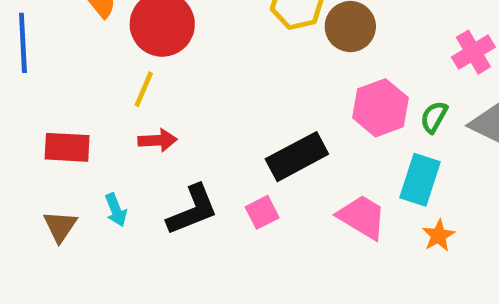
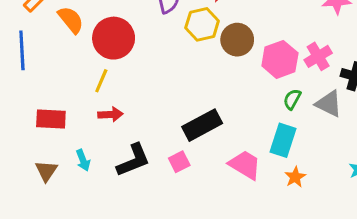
pink hexagon: (381, 108) -> (280, 59), moved

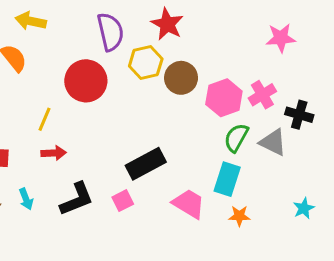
red circle: (114, 38) -> (86, 81), moved
green semicircle: (292, 99) -> (236, 138), size x1.4
orange star: (295, 177) -> (239, 216), turned 30

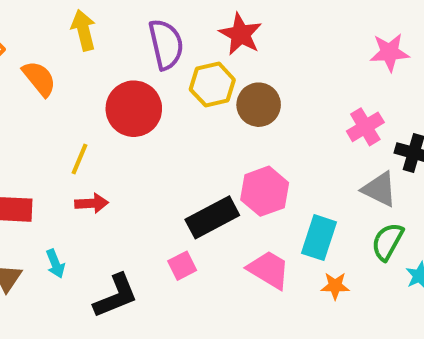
yellow arrow: (31, 21) -> (84, 30), moved, turned 64
pink hexagon: (224, 98) -> (265, 191), moved
green semicircle: (236, 138) -> (387, 242), moved
black L-shape: (77, 199) -> (116, 296), moved

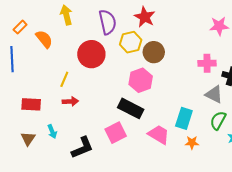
pink cross: (365, 127) -> (207, 63), turned 30
pink hexagon: (265, 191) -> (141, 80), moved
black rectangle: (212, 217) -> (131, 108), turned 55
pink square: (182, 266) -> (116, 133), size x1.5

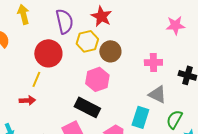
pink cross: (207, 63) -> (153, 62), moved
yellow line: (64, 79) -> (36, 79), moved
gray triangle: (214, 94) -> (157, 94), moved

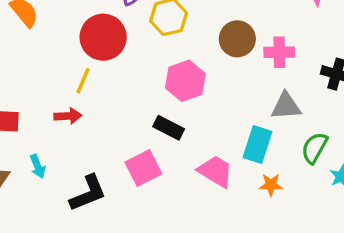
brown circle: (110, 51) -> (237, 39), moved
gray triangle: (157, 94) -> (286, 106), turned -30
black rectangle: (87, 107) -> (169, 128), size x0.7

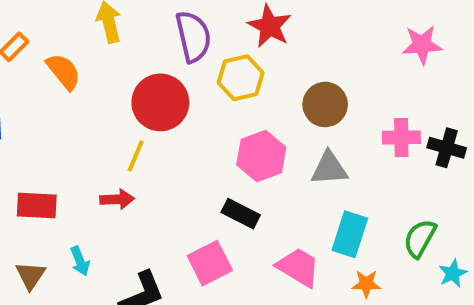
pink cross: (279, 52) -> (401, 137), moved
gray triangle: (286, 106) -> (329, 168), moved

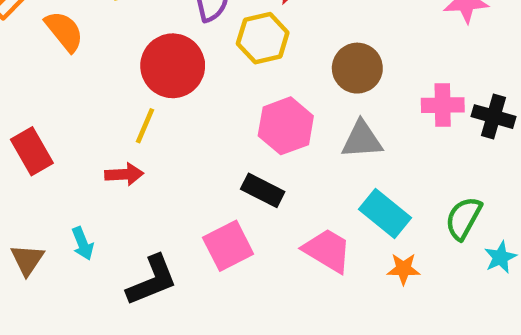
red rectangle: (37, 205) -> (32, 151), moved, turned 57
cyan rectangle: (350, 234) -> (385, 213), turned -69

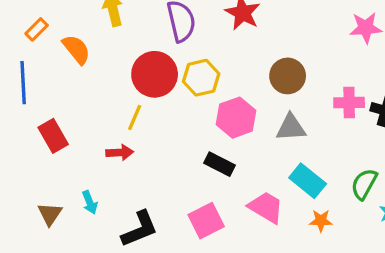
yellow hexagon: (263, 38) -> (201, 78), moved
pink square: (228, 246) -> (206, 221), moved

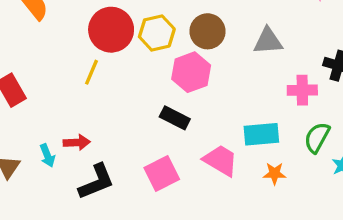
brown circle: (288, 76) -> (208, 31), moved
pink cross: (349, 103) -> (302, 90), moved
gray triangle: (291, 128) -> (268, 41), moved
red arrow: (120, 152) -> (77, 142), moved
cyan rectangle: (308, 181) -> (261, 134), turned -44

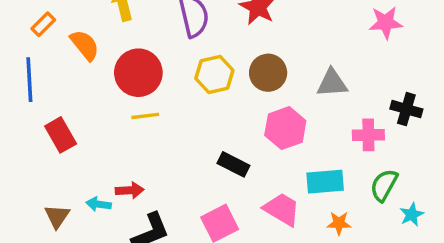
red circle: (111, 30) -> (138, 73), moved
yellow line: (91, 72) -> (145, 116), turned 60
pink hexagon: (191, 72) -> (285, 128), moved
cyan arrow: (47, 156) -> (99, 204), turned 120

